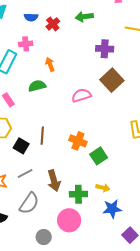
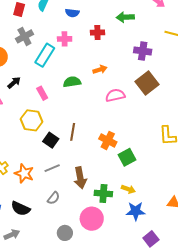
red cross: (53, 24) -> (97, 33), moved, turned 32
orange arrow: (50, 64) -> (100, 70), moved, turned 88
gray semicircle: (29, 203) -> (53, 198), size x0.6

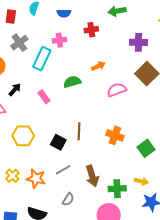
yellow hexagon: (32, 120) -> (23, 136), moved
green square: (127, 157) -> (146, 148), moved

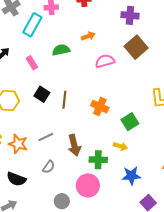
black square: (58, 142) -> (42, 94), moved
yellow arrow: (141, 181) -> (120, 146), moved

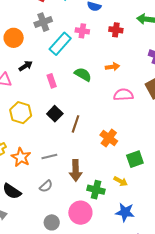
green semicircle: (61, 50) -> (83, 74), turned 30

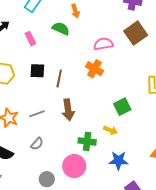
orange arrow: (112, 67) -> (75, 11), moved, turned 88
black square: (55, 114) -> (37, 71), turned -35
orange cross: (109, 138) -> (94, 69), moved
brown arrow: (76, 170) -> (68, 110), moved

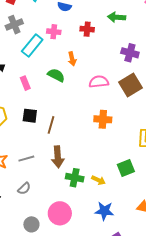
pink semicircle: (103, 44) -> (99, 82), moved
orange cross: (94, 69) -> (103, 119), moved, turned -30
green square: (122, 107) -> (126, 168), moved
green cross: (87, 141) -> (75, 178), moved

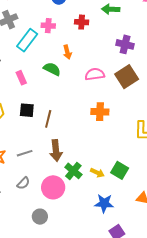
green square: (126, 168) -> (120, 170), moved, turned -36
green cross: (75, 178) -> (73, 171), turned 30
pink circle: (60, 213) -> (53, 187), moved
gray circle: (31, 224) -> (40, 217), moved

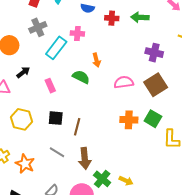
red cross: (82, 22) -> (112, 18), moved
gray line: (25, 153) -> (57, 152), moved, turned 49
green square: (120, 170) -> (153, 119), moved

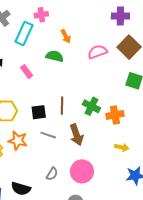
black square: (56, 118) -> (39, 112), moved
orange cross: (129, 120) -> (115, 115), moved
orange star: (25, 164) -> (18, 141), moved
green cross: (102, 179) -> (91, 106), moved

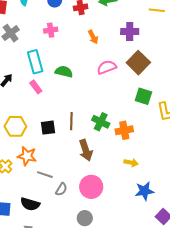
cyan rectangle: (24, 33) -> (35, 62), moved, turned -40
orange arrow: (66, 36) -> (93, 37), moved
gray line: (48, 135) -> (45, 175), moved

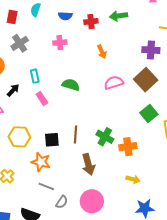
purple cross: (130, 31) -> (151, 50), moved
cyan rectangle: (35, 62) -> (35, 76), moved, size x0.6
green square: (143, 96) -> (149, 113), turned 30
orange star: (27, 156) -> (41, 162), moved

